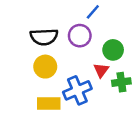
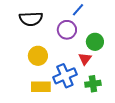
black semicircle: (44, 37) -> (31, 19), moved
green cross: (121, 82) -> (93, 84), moved

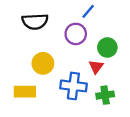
blue cross: (65, 76) -> (73, 86), turned 30
yellow rectangle: (41, 87) -> (25, 92), moved

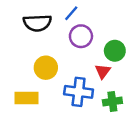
blue line: (88, 11) -> (71, 13), moved

